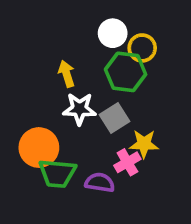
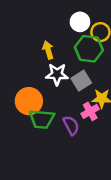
purple semicircle: (100, 183) -> (71, 125), turned 54

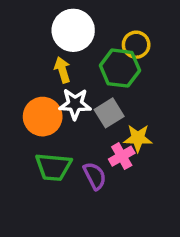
white circle: (80, 22) -> (73, 30), moved, size x1.5
orange circle: (29, 101) -> (43, 117), moved

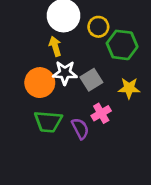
yellow circle: (136, 45) -> (98, 27), moved
green hexagon: (120, 68) -> (122, 45), moved
yellow star: (138, 138) -> (129, 88), moved

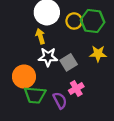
green hexagon: (122, 45) -> (93, 21), moved
orange circle: (40, 83) -> (24, 77), moved
yellow star: (129, 88) -> (98, 54), moved

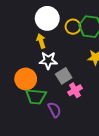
gray square: (69, 62) -> (64, 76), moved
purple semicircle: (60, 100) -> (54, 110), moved

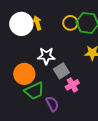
white circle: (47, 18) -> (21, 24), moved
yellow arrow: (41, 41) -> (37, 23), moved
green trapezoid: (36, 96) -> (34, 91), turned -30

